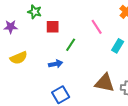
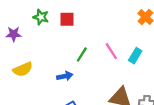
red square: (53, 27) -> (67, 19), moved
pink line: (97, 27) -> (111, 51), moved

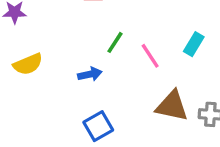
pink line: (111, 51) -> (150, 56), moved

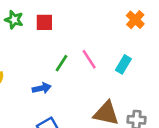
pink line: (150, 56) -> (89, 59), moved

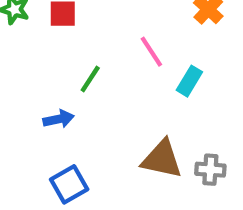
pink line: (89, 59) -> (151, 52), moved

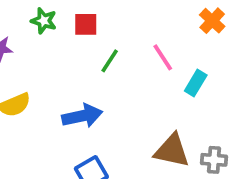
green line: (90, 79) -> (110, 61), moved
blue arrow: (59, 119) -> (82, 116), size x1.5

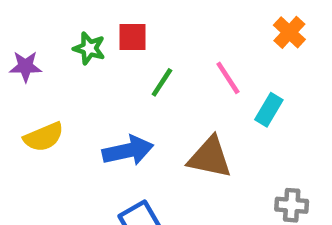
green star: (44, 21) -> (89, 48), moved
brown triangle: (172, 151) -> (210, 157), moved

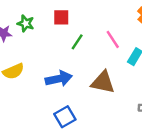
green star: (89, 48) -> (26, 23), moved

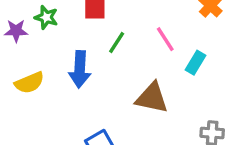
blue arrow: (59, 79) -> (80, 69), moved, turned 105

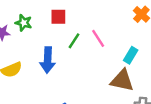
pink line: (165, 39) -> (98, 38), moved
brown triangle: (152, 98) -> (122, 80), moved

